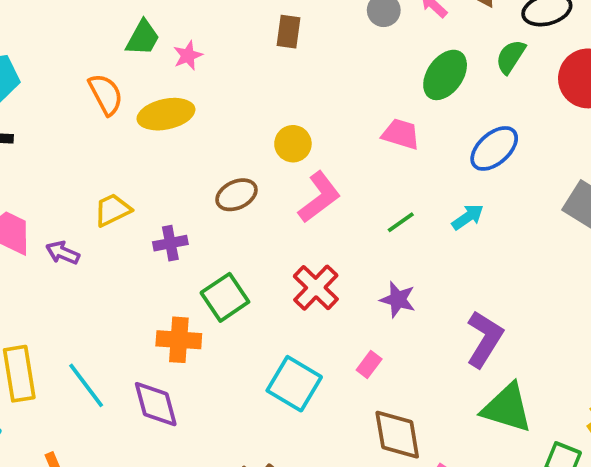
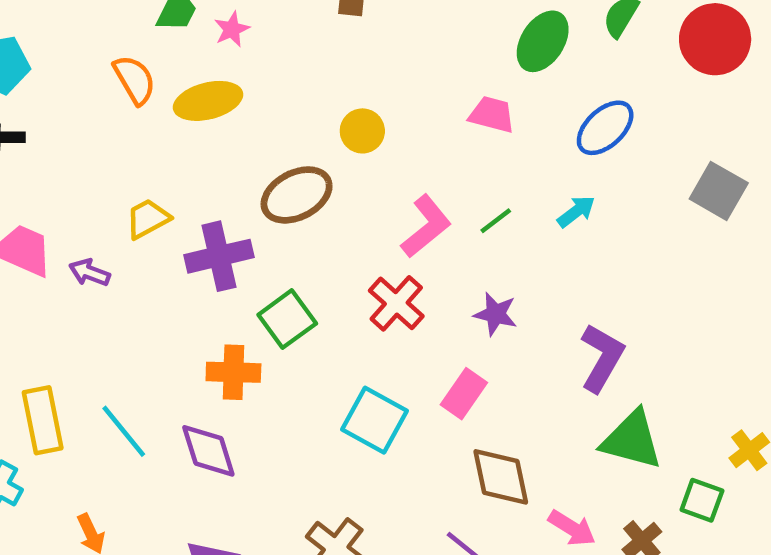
brown ellipse: (236, 195) -> (297, 195), size x1.4
pink L-shape: (319, 197) -> (426, 226), moved
purple cross: (170, 243) -> (219, 256), size x1.6
pink rectangle: (369, 364) -> (464, 394), size x1.5

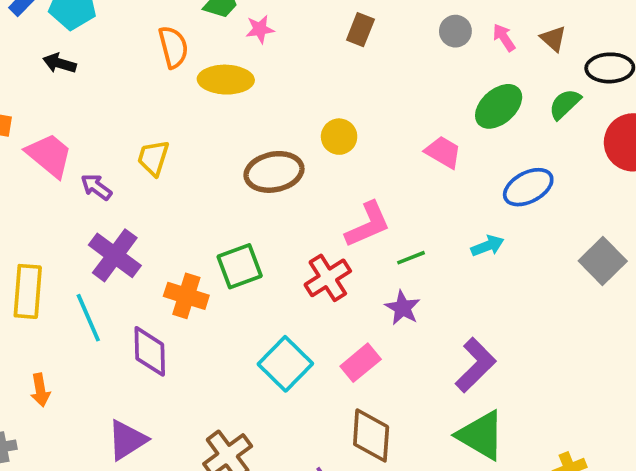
yellow trapezoid: (148, 219) -> (153, 158), turned -60
green line: (496, 221) -> (411, 258), moved
purple cross: (219, 256) -> (115, 255), moved, turned 34

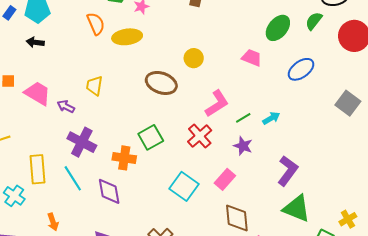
brown ellipse: (274, 172) -> (161, 83), turned 40
cyan arrow: (488, 246) -> (271, 118), moved

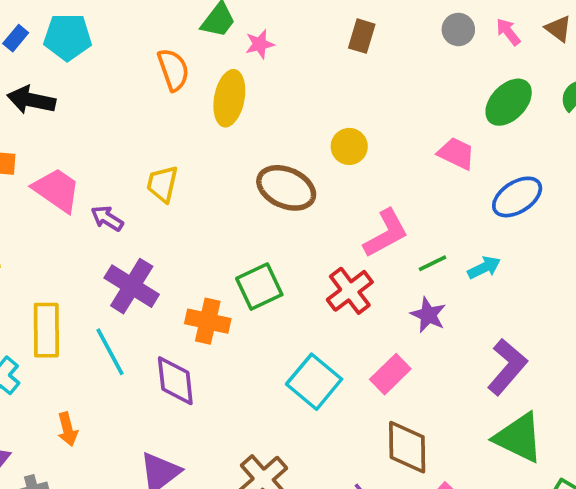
yellow ellipse: (127, 37) -> (229, 98), turned -76
black arrow: (35, 42) -> (31, 100), moved, size x1.4
blue ellipse: (301, 69) -> (517, 197), moved

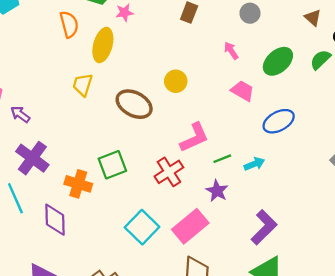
pink arrow: (508, 32) -> (231, 51), moved
yellow trapezoid: (162, 184) -> (83, 85), moved
pink rectangle: (390, 374) -> (190, 226), size x1.4

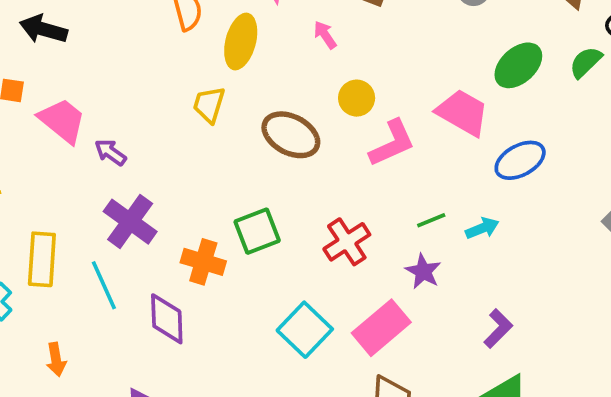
pink arrow: (231, 51) -> (325, 35), moved
pink trapezoid: (243, 91) -> (463, 113), size x1.4
pink L-shape: (194, 138) -> (392, 143), moved
purple L-shape: (264, 227) -> (498, 329), size x0.7

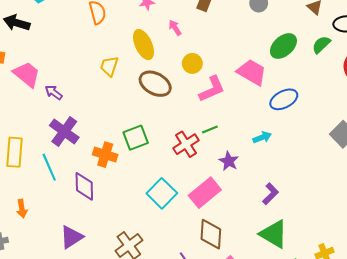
yellow ellipse: (241, 42) -> (144, 45), moved, turned -40
green line: (431, 220) -> (210, 129), moved

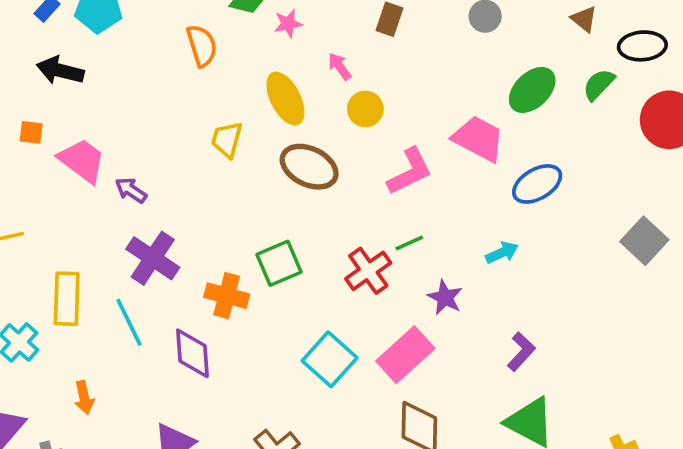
yellow circle: (192, 63) -> (365, 109), moved

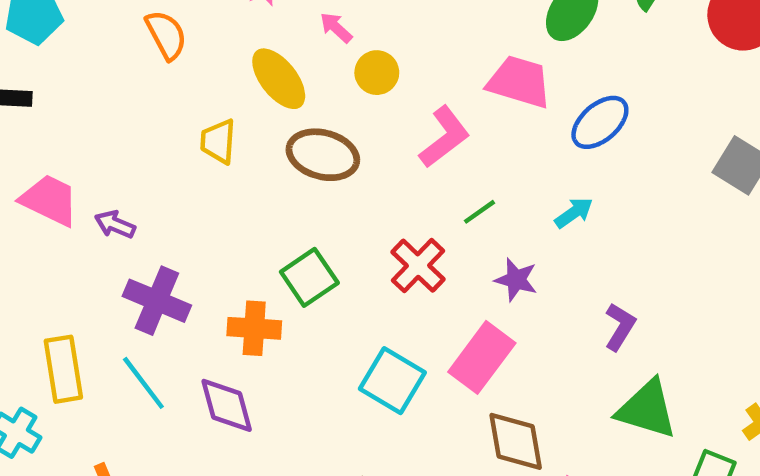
green line: (409, 243) -> (479, 212), moved

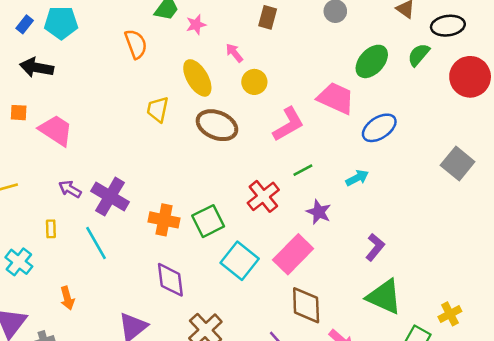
purple arrow: (115, 224) -> (70, 189), moved
green square: (309, 277) -> (208, 221), moved
yellow rectangle: (63, 369) -> (51, 229), size x0.5
purple diamond: (227, 405) -> (170, 280), moved

